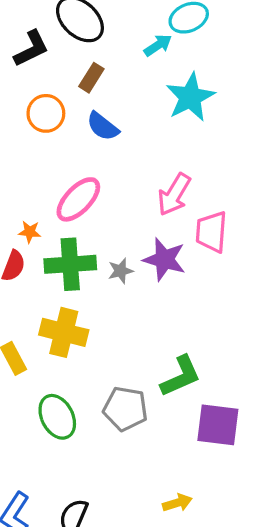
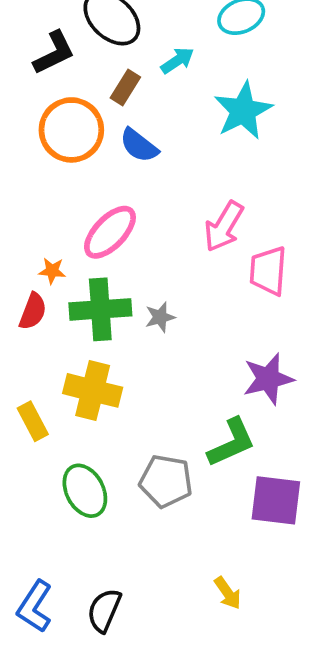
cyan arrow: (158, 45) -> (177, 61), moved
orange circle: (46, 113) -> (71, 130), size x1.4
purple star: (164, 259) -> (268, 379), moved, turned -30
yellow arrow: (177, 503) -> (228, 593), turned 72

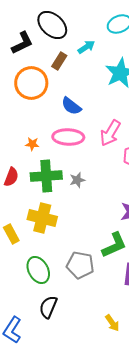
blue semicircle: (139, 145) -> (71, 106), moved
pink ellipse: (110, 232) -> (68, 137), moved, turned 48
orange star: (52, 271) -> (32, 144), moved
black semicircle: (104, 610) -> (48, 307), moved

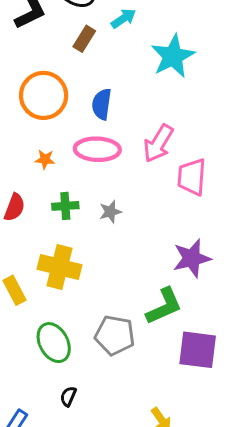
orange circle: (31, 83) -> (44, 95), moved
blue semicircle: (71, 106) -> (102, 104), turned 60
green cross: (46, 176) -> (65, 206), size x0.6
black semicircle: (48, 307) -> (68, 396), size x0.6

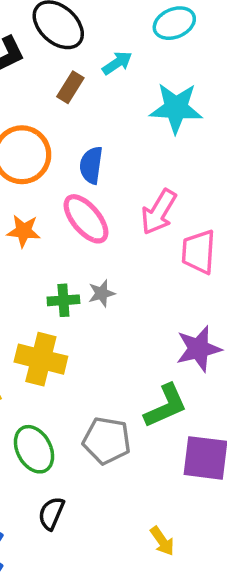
cyan star: (173, 56) -> (176, 108), turned 30
pink ellipse: (97, 149) -> (86, 219), turned 48
orange star: (45, 159) -> (24, 231), size x1.4
green cross: (65, 206) -> (63, 300), moved
black semicircle: (68, 396) -> (51, 513), size x1.4

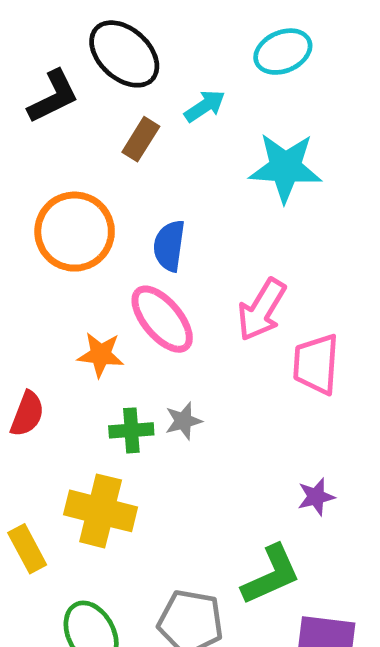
orange star: (24, 231) -> (101, 355), moved
purple star: (199, 349) -> (316, 497), size x0.6

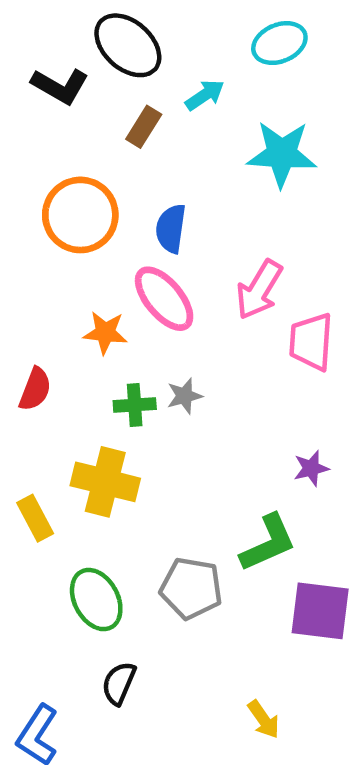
black L-shape: (53, 97) -> (60, 86), turned 56

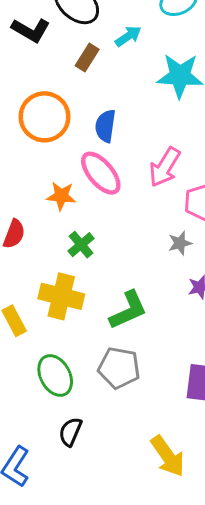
gray star: (184, 396) -> (180, 243), moved
green cross: (135, 405) -> (81, 245), turned -36
green L-shape: (268, 543) -> (128, 310), moved
yellow arrow: (264, 719) -> (168, 456), size x1.6

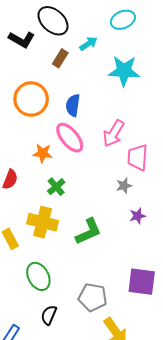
gray pentagon: (119, 368) -> (93, 297), moved

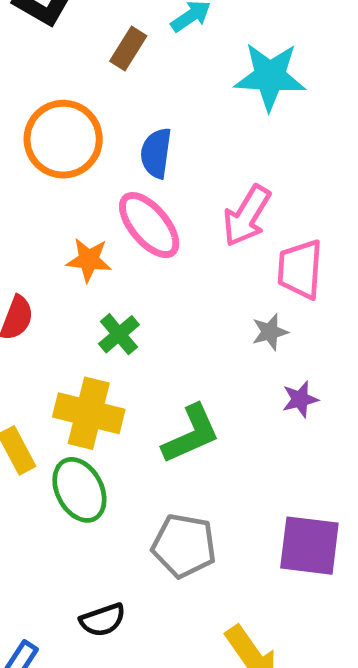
green ellipse: (38, 276) -> (79, 490), moved
gray pentagon: (93, 297) -> (184, 546), moved
black semicircle: (49, 315) -> (103, 620), turned -132

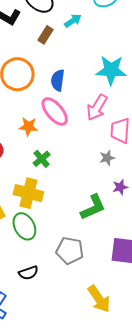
cyan star: (270, 76) -> (111, 70), moved
green L-shape: (191, 434) -> (93, 207), moved
black semicircle: (103, 620) -> (28, 273), moved

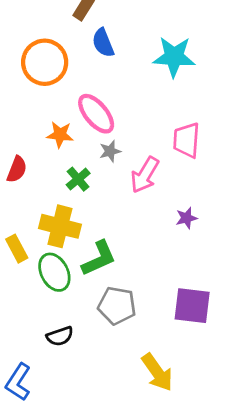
blue semicircle: (58, 80) -> (103, 43), moved, turned -30
pink arrow: (97, 107) -> (145, 175), moved
gray star: (107, 158) -> (110, 151), moved
green L-shape: (93, 207) -> (99, 258), moved

